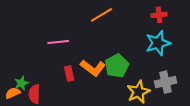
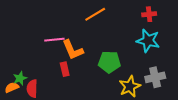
cyan star: (158, 43) -> (148, 41), turned 30
green pentagon: (117, 66) -> (109, 62), turned 30
orange L-shape: (93, 68) -> (73, 50), moved, turned 30

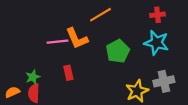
orange L-shape: (73, 50) -> (77, 38), moved
green pentagon: (109, 62) -> (118, 51), moved, turned -30
green star: (20, 78) -> (33, 77), moved

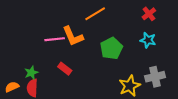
red cross: (157, 15) -> (149, 14), turned -32
cyan star: (156, 43) -> (148, 40), size x0.7
red rectangle: (68, 73) -> (65, 69), turned -40

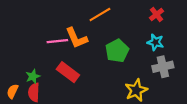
red rectangle: (65, 69) -> (68, 72), size x1.5
gray cross: (155, 77) -> (163, 67), moved
orange semicircle: (12, 87) -> (13, 91), turned -40

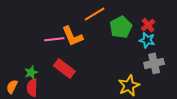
red cross: (156, 15) -> (148, 25), moved
green pentagon: (117, 51) -> (121, 27), moved

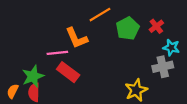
pink line: (54, 39) -> (57, 53), moved
cyan star: (147, 40) -> (171, 48), moved
green star: (31, 73) -> (33, 76), size x1.5

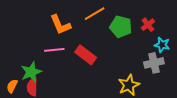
green pentagon: (128, 28) -> (121, 27), turned -30
orange L-shape: (77, 38) -> (60, 25), moved
red rectangle: (68, 72) -> (86, 55), moved

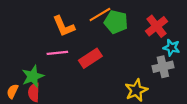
red cross: (148, 25) -> (157, 26), size x1.5
green pentagon: (121, 27) -> (116, 22), moved
red rectangle: (86, 55) -> (90, 58), turned -70

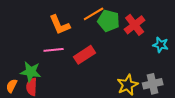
red cross: (157, 26) -> (135, 25), moved
gray cross: (163, 67) -> (153, 84), moved
green star: (33, 76) -> (31, 72), turned 30

